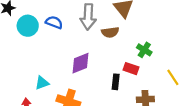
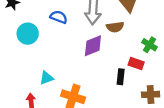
cyan circle: (28, 26) -> (28, 34), moved
purple diamond: (80, 63) -> (93, 46), moved

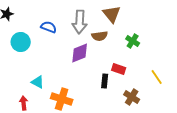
green cross: (149, 45) -> (133, 41), moved
cyan triangle: (46, 78) -> (38, 82), turned 48
brown cross: (151, 94) -> (132, 97), turned 35

